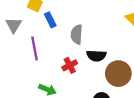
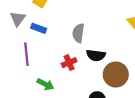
blue rectangle: (50, 20) -> (39, 28), moved, turned -48
purple line: (34, 48) -> (26, 54), moved

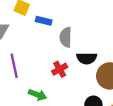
blue rectangle: (39, 28) -> (44, 21), moved

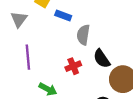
black semicircle: (87, 58) -> (102, 59), turned 48

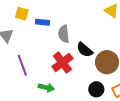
red cross: (73, 66) -> (62, 63), size x1.5

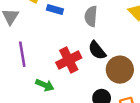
gray semicircle: (64, 34) -> (91, 16), moved

